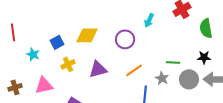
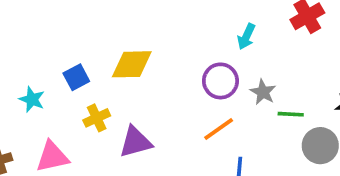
purple circle: (125, 39) -> (220, 81), moved
purple triangle: (98, 69) -> (135, 142), moved
gray star: (162, 78) -> (263, 92), moved

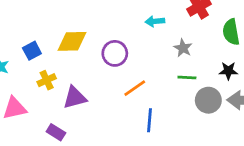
cyan arrow: (246, 37) -> (155, 21), turned 60
purple circle: (220, 81) -> (115, 53), moved
gray star: (263, 92) -> (183, 48), moved

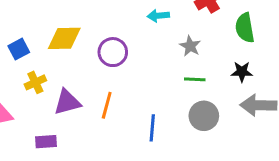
orange line: (135, 88) -> (107, 105), moved, turned -40
gray circle: (208, 100) -> (204, 116), moved
purple rectangle: (56, 132) -> (46, 142), turned -36

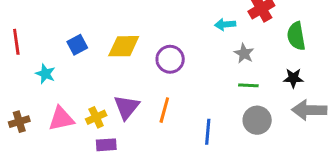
cyan arrow: (158, 16) -> (225, 24), moved
blue square: (19, 49) -> (77, 45), moved
yellow cross: (35, 82) -> (96, 117), moved
purple triangle: (67, 102) -> (127, 107), turned -36

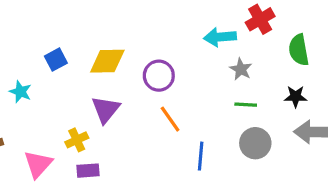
cyan arrow: (225, 24) -> (220, 37), size x1.4
purple triangle: (127, 107) -> (106, 109), moved
orange line: (164, 110) -> (170, 119), moved, turned -50
pink triangle: (61, 119) -> (38, 164), moved, turned -36

